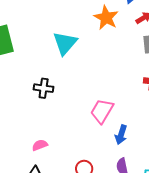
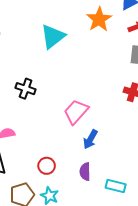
black cross: (44, 88) -> (26, 89), moved

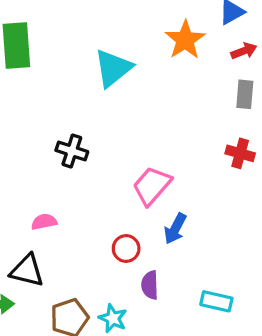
red circle: (47, 166) -> (126, 248), moved
purple semicircle: (85, 172) -> (150, 285), moved

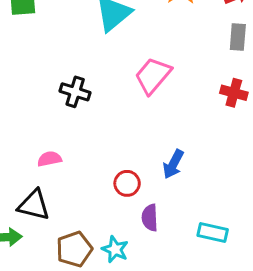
pink trapezoid: (152, 186) -> (153, 76), moved

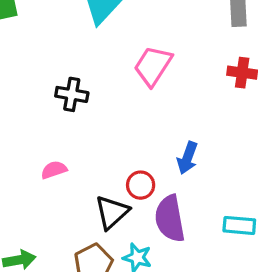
black triangle: (34, 205) -> (112, 212), moved, turned -48
purple semicircle: (150, 218) -> (170, 219), size x1.6

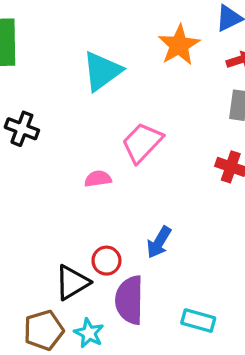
black cross: (72, 94) -> (22, 129), moved
pink semicircle: (54, 170) -> (98, 179), moved

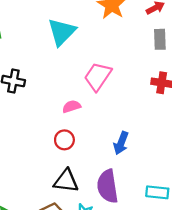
red circle: (106, 261) -> (64, 140), moved
black triangle: (72, 282) -> (66, 181), turned 48

